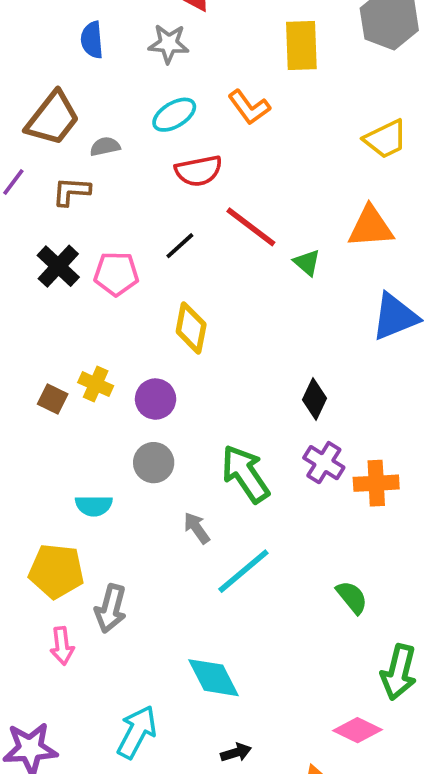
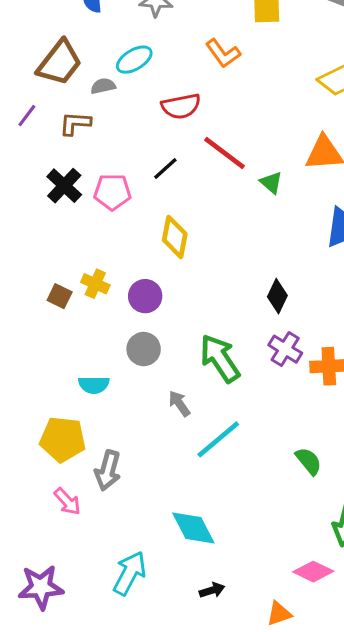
cyan ellipse: (174, 115) -> (134, 60), moved
pink arrow: (62, 646) -> (67, 502), turned -36

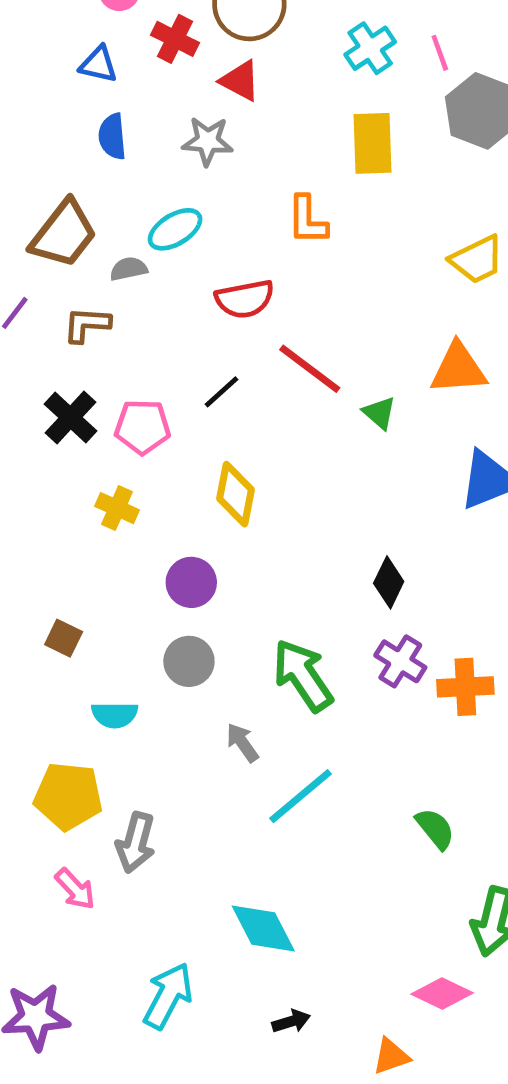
orange L-shape: (223, 53) -> (307, 220), turned 36
yellow cross: (95, 284) -> (117, 508), moved
brown square: (60, 296) -> (64, 638), moved

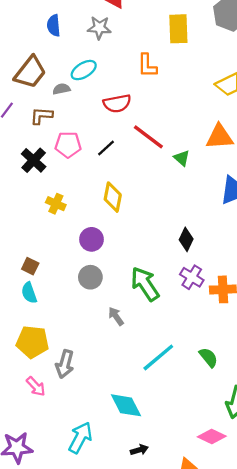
pink pentagon: (143, 427) -> (68, 145), moved
cyan semicircle: (115, 715) -> (29, 293), moved, turned 70
cyan line: (300, 796) -> (158, 357), moved

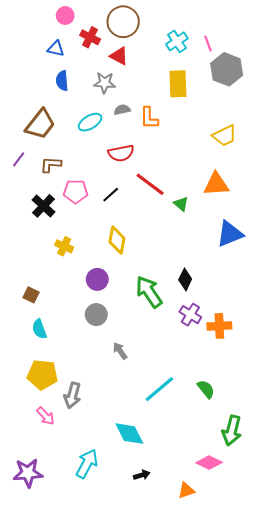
gray semicircle: (61, 89) -> (122, 110), moved
brown square: (30, 266) -> (31, 295), moved
green arrow: (145, 284) -> (149, 292), moved

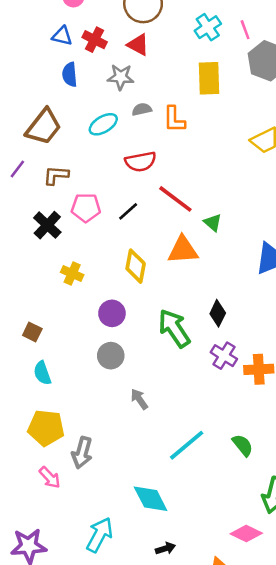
red cross: (90, 37) -> (95, 40), moved
orange triangle: (216, 184) -> (183, 250), moved

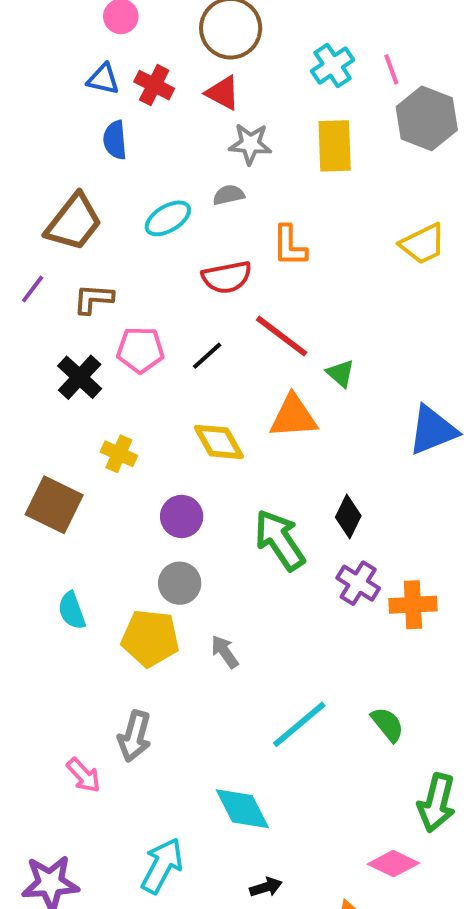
gray star: (121, 77) -> (250, 144), moved
orange L-shape: (174, 119) -> (289, 246), moved
yellow diamond: (136, 266) -> (219, 442), turned -40
brown square: (32, 332) -> (54, 505), moved, size x1.8
yellow pentagon: (46, 428) -> (150, 638), moved

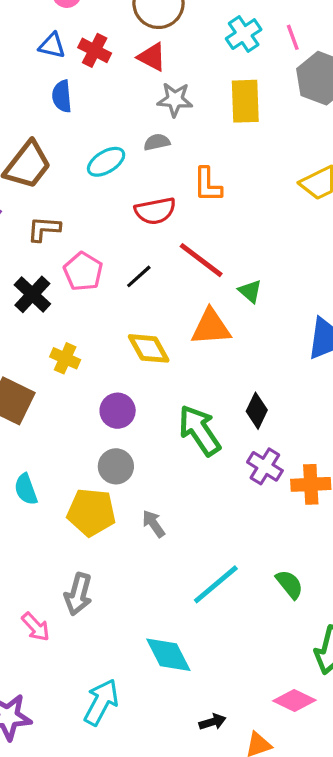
pink pentagon: (140, 350) -> (83, 271), turned 30
black arrow: (266, 887) -> (213, 722), moved

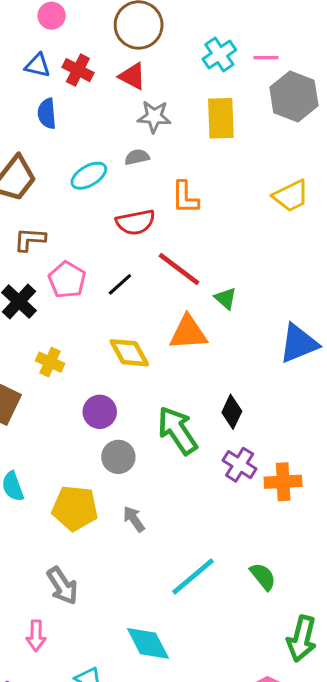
pink line: (293, 37) -> (266, 58), turned -70
gray circle: (116, 466) -> (118, 457), moved
gray arrow: (78, 594) -> (62, 586), turned -48
pink arrow: (36, 627) -> (36, 636), moved, turned 44

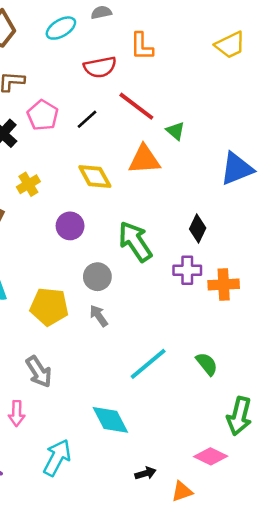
yellow cross: (50, 362) -> (28, 184), turned 35
black diamond: (232, 412) -> (198, 229), moved
gray circle: (118, 457) -> (97, 277), moved
purple cross: (240, 465) -> (187, 270), turned -32

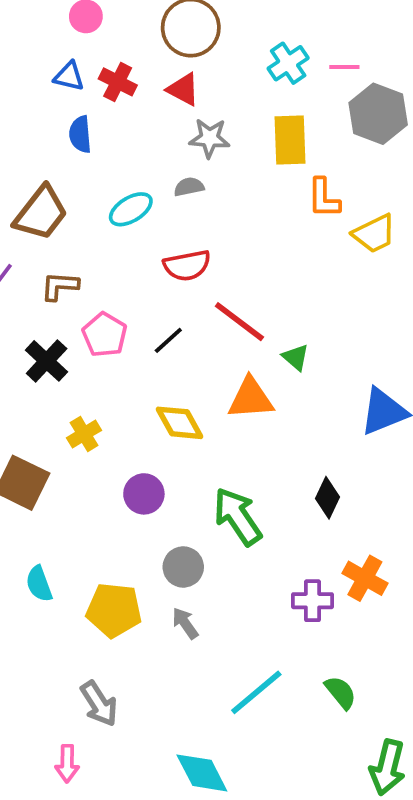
orange L-shape: (142, 46) -> (324, 198), moved
purple cross: (187, 270) -> (312, 601), moved
orange cross: (224, 285) -> (365, 578), turned 32

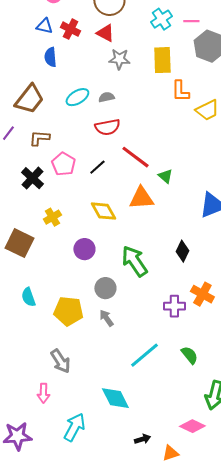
gray semicircle: (189, 187) -> (106, 97), moved

